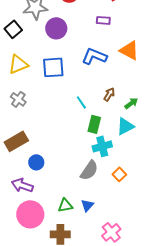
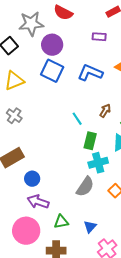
blue square: (53, 67) -> (52, 71), moved, turned 30
purple arrow: (22, 185) -> (38, 202), moved
blue triangle: (87, 205) -> (90, 227), moved

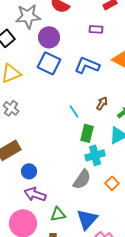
blue triangle: (90, 227) -> (87, 219), size x1.6

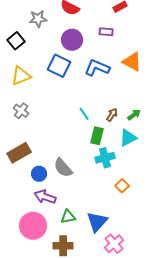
gray star: (28, 16) -> (38, 19), size x0.7
purple circle: (49, 37) -> (72, 40), moved
brown arrow: (102, 103) -> (112, 115), moved
gray semicircle: (82, 179) -> (63, 168), moved, turned 105

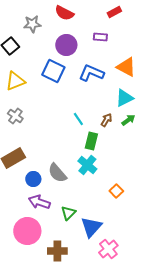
cyan triangle: (128, 138) -> (124, 98), moved
cyan cross: (105, 158) -> (87, 165), moved, turned -36
green triangle: (68, 217) -> (68, 213), moved, turned -35

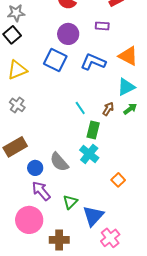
gray star: (32, 24) -> (16, 13), moved
purple arrow: (39, 202) -> (41, 191), turned 30

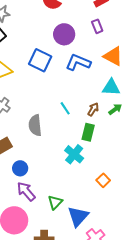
purple rectangle: (102, 26) -> (97, 26), moved, turned 64
purple circle: (68, 34) -> (64, 34), moved
cyan triangle: (126, 87) -> (111, 87), turned 30
green rectangle: (93, 130) -> (88, 132), moved
gray semicircle: (59, 162) -> (35, 125), moved, turned 35

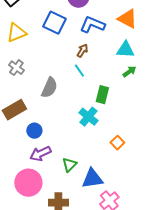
brown arrow: (93, 109) -> (82, 51), moved
gray semicircle: (35, 125) -> (49, 88), turned -150
purple arrow: (26, 191) -> (40, 154), turned -75
blue triangle: (78, 216) -> (92, 179), turned 40

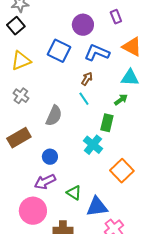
green arrow: (129, 72) -> (121, 100), moved
blue circle: (34, 131) -> (50, 157), moved
orange square: (117, 143) -> (122, 171), size x1.6
green triangle: (69, 165) -> (74, 193), turned -42

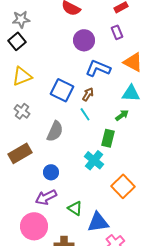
blue square: (59, 51) -> (62, 90), moved

